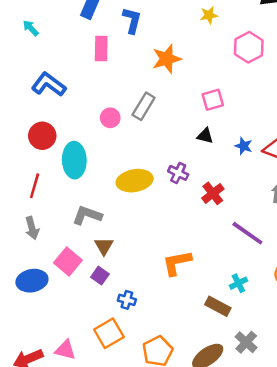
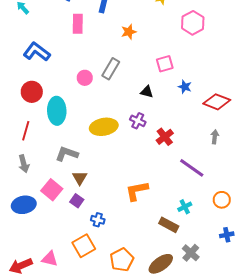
orange star: (167, 59) -> (129, 32), size x0.7
black triangle: (205, 136) -> (147, 92), moved
blue star: (244, 146) -> (185, 87), moved

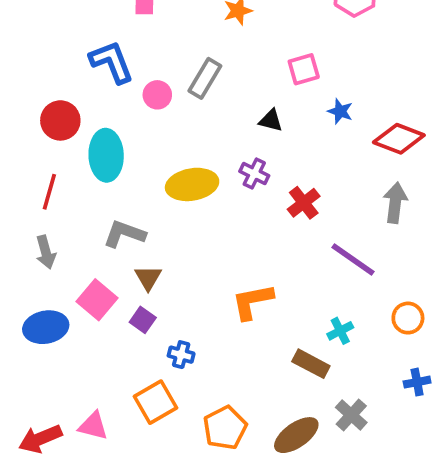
blue L-shape: (37, 52) -> (112, 62), moved, turned 32
gray arrow: (215, 137) -> (395, 203), size x1.5

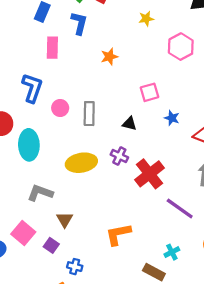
blue L-shape: (112, 62) -> (32, 88), turned 40
gray rectangle: (205, 78) -> (89, 114), moved, turned -30
red cross: (304, 203) -> (149, 174), size x1.5
brown triangle: (148, 278) -> (65, 220), moved

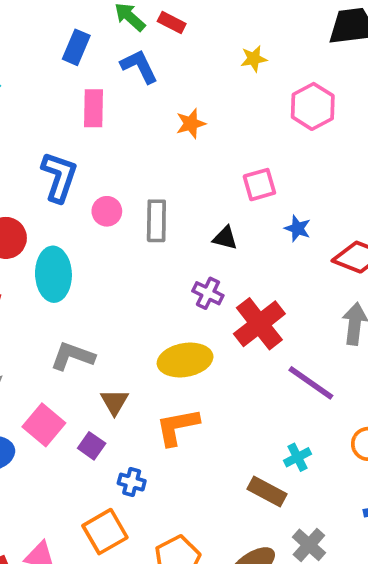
blue L-shape: (79, 23) -> (139, 66), turned -40
yellow ellipse: (81, 163) -> (185, 360), moved
orange L-shape: (118, 234) -> (177, 427), moved

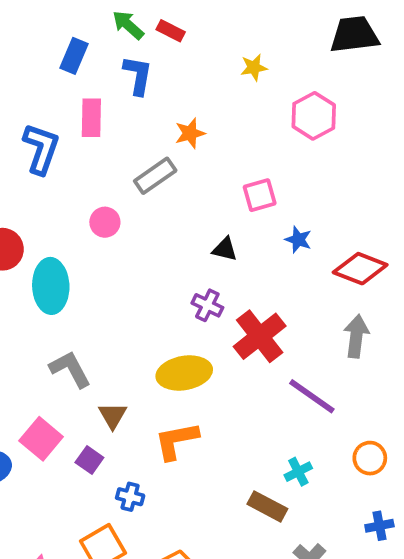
blue L-shape: (139, 66) -> (138, 75), turned 36
blue L-shape: (59, 177) -> (41, 149), moved
gray rectangle: (156, 221) -> (155, 176), moved, turned 54
gray L-shape: (73, 356) -> (70, 369), turned 42

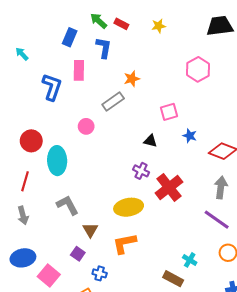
yellow star: (254, 67) -> (159, 26), moved
purple line: (312, 396) -> (217, 220), moved
pink square: (41, 439) -> (49, 276), moved
cyan cross: (298, 472) -> (190, 260), turned -32

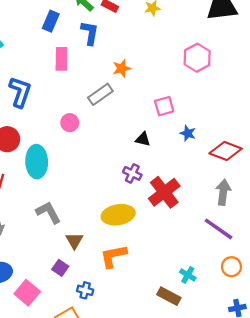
blue L-shape: (52, 87) -> (20, 92), moved

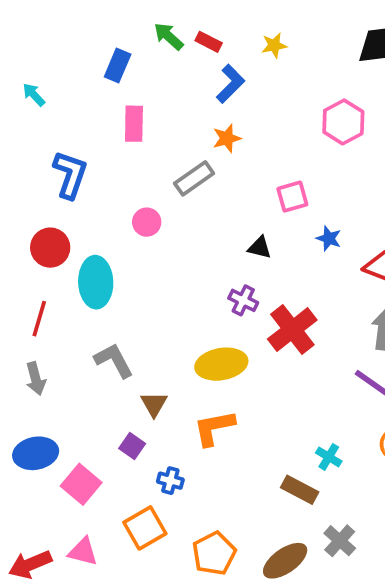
blue L-shape: (90, 33) -> (230, 84), moved, turned 35

